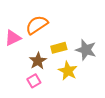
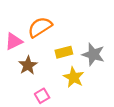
brown star: (38, 61) -> (28, 65), moved
pink square: (34, 81) -> (42, 96), moved

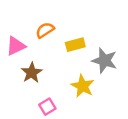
orange semicircle: (40, 27) -> (45, 30), size x0.7
yellow rectangle: (64, 52) -> (75, 45), moved

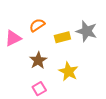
gray star: (104, 60) -> (87, 31), moved
brown star: (32, 73) -> (38, 60), moved

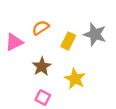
yellow rectangle: (62, 37) -> (68, 41), turned -49
pink square: (39, 89) -> (43, 98), turned -32

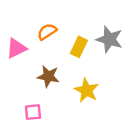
brown star: (42, 66) -> (48, 76), turned -30
pink square: (43, 98) -> (33, 112), moved, turned -32

